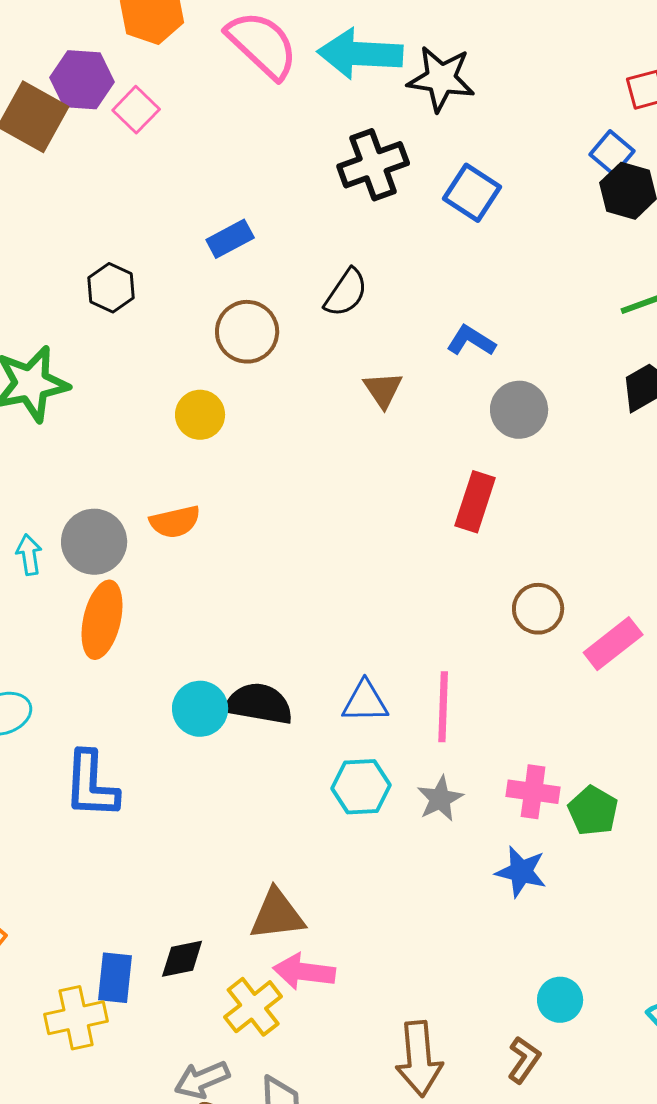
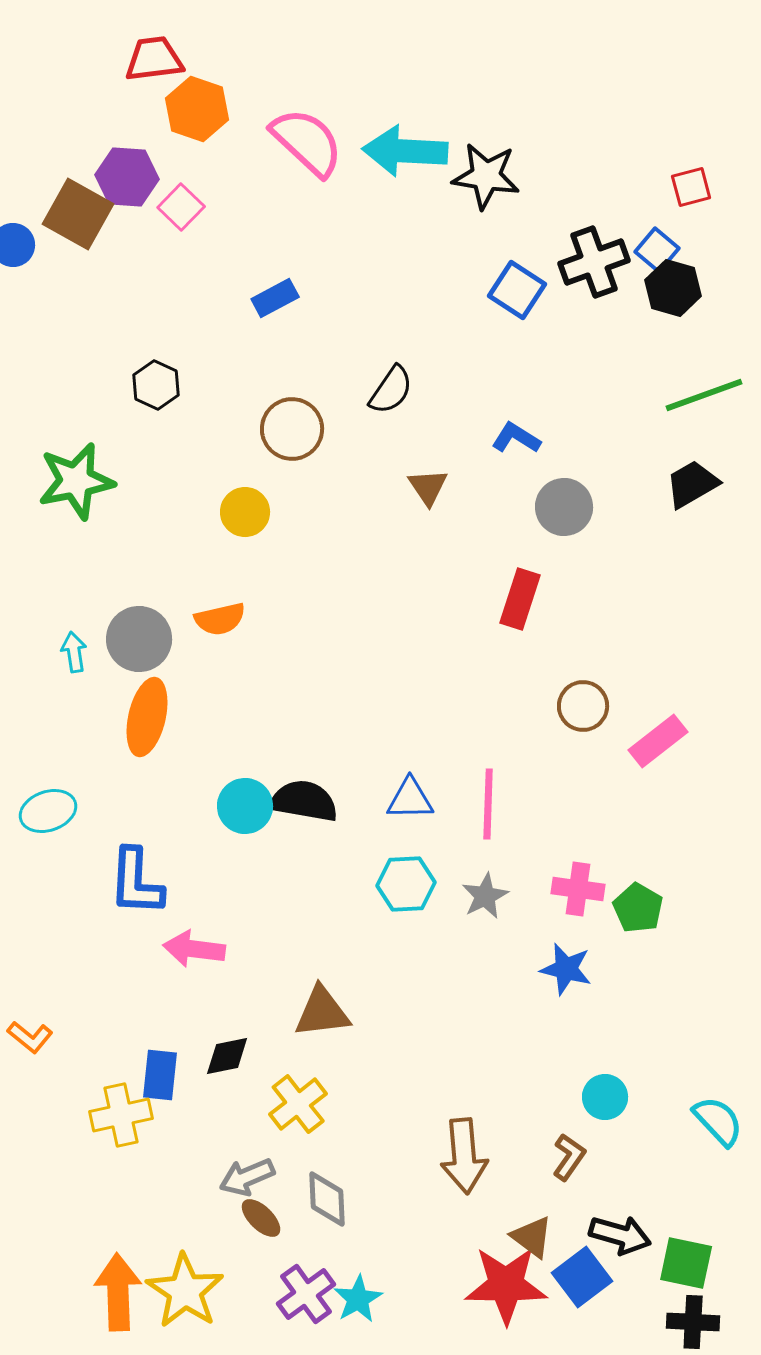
black cross: (373, 165) -> (594, 262), moved
blue rectangle: (230, 239) -> (275, 298), moved
pink arrow: (304, 972) -> (194, 949), moved

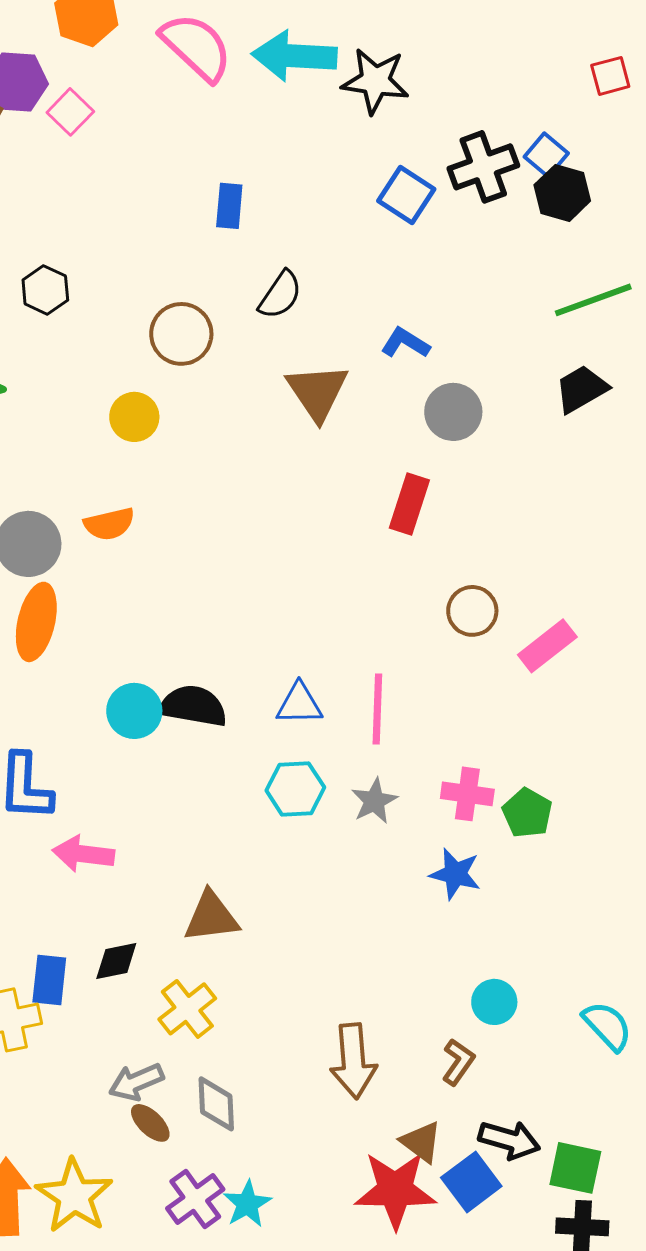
red square: (691, 187) -> (610, 76), moved
blue rectangle: (275, 298) -> (229, 206), moved, turned -57
brown triangle: (428, 487) -> (317, 392), size x1.6

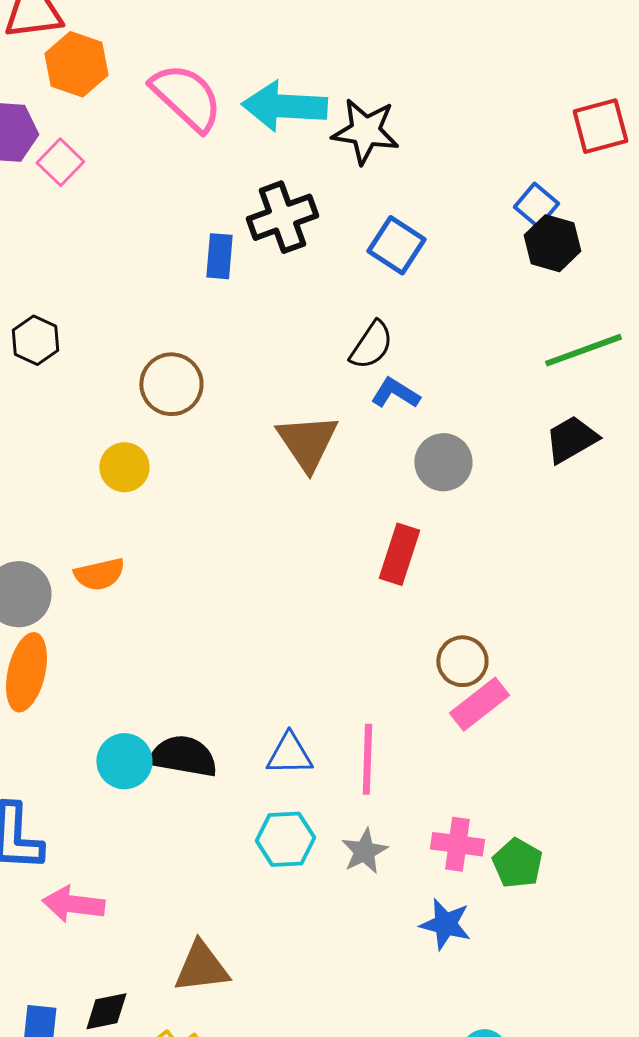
red square: (610, 76) -> (600, 126), size x1.4
black cross: (483, 167) -> (282, 217), moved
black semicircle: (280, 295) -> (371, 345), moved
pink rectangle: (547, 646) -> (479, 704), moved

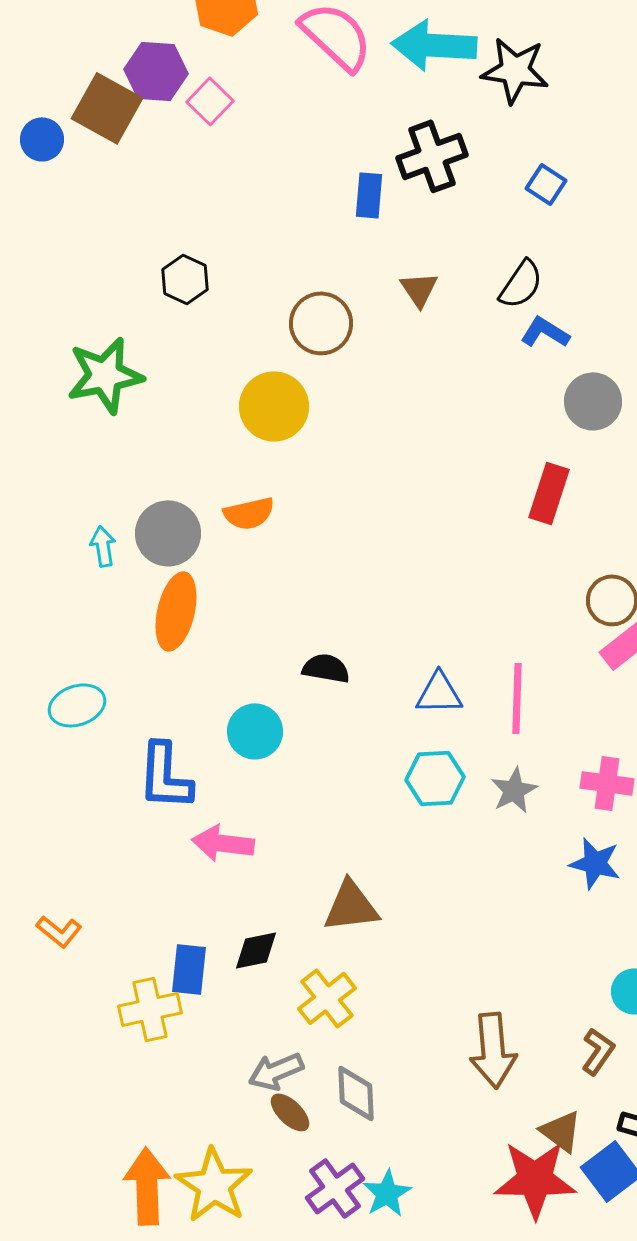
blue square: (396, 245) -> (546, 184), size x0.7
brown triangle: (307, 442) -> (419, 289), moved, size x0.6
yellow circle: (124, 467) -> (274, 406), size x1.4
black semicircle: (183, 756) -> (326, 668), moved, size x0.7
cyan circle: (124, 761) -> (255, 731), moved

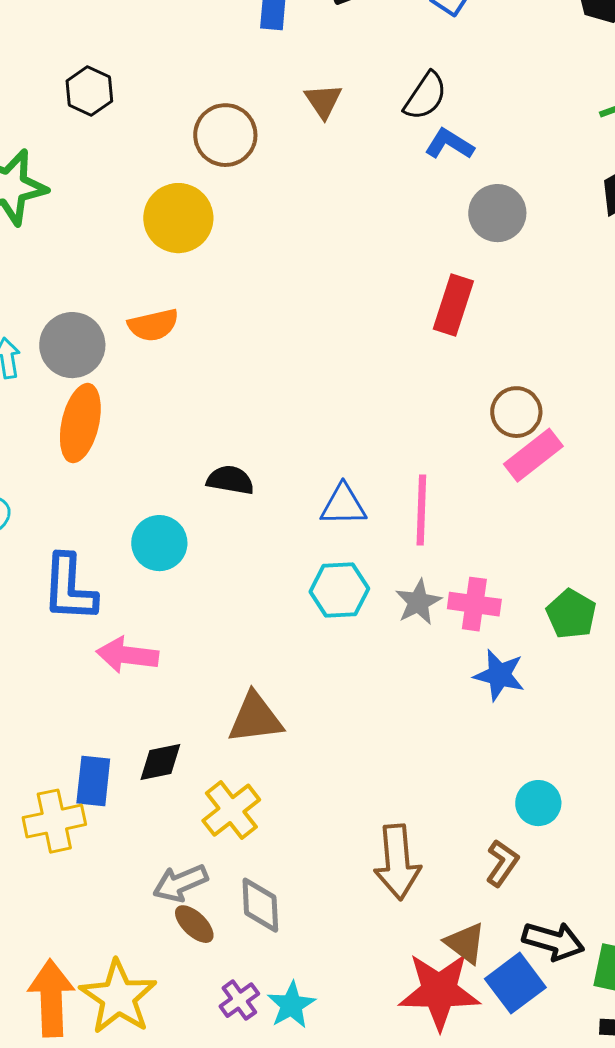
pink cross: (607, 783) -> (474, 604), moved
purple cross: (335, 1188) -> (239, 1000), size x0.7

